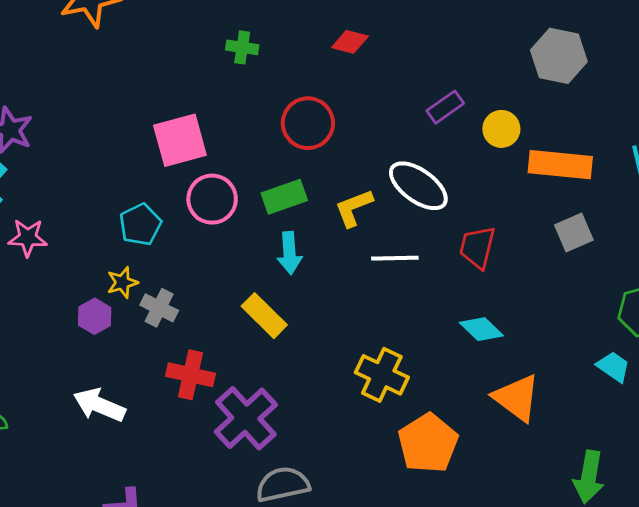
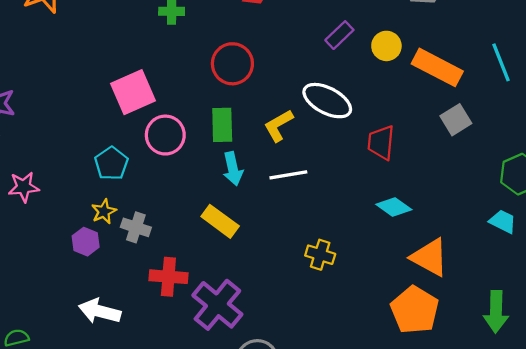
orange rectangle: (560, 165) -> (437, 67), turned 30
green rectangle: (284, 197) -> (222, 125), turned -64
white line: (395, 258) -> (288, 175), moved
yellow cross: (382, 375) -> (320, 255), size x0.7
orange pentagon: (428, 443) -> (415, 310), moved

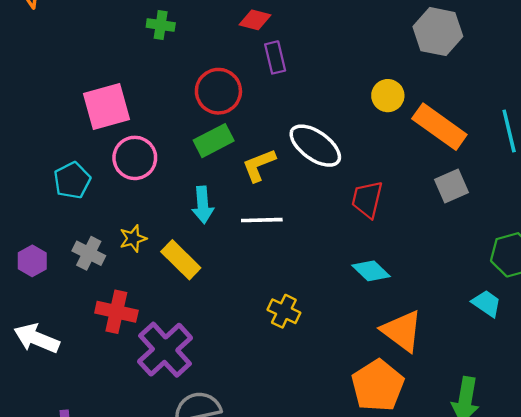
purple rectangle: (339, 35) -> (275, 57), moved, turned -68
green rectangle: (222, 125) -> (214, 141), moved, turned 56
yellow star: (104, 211) -> (133, 238), moved

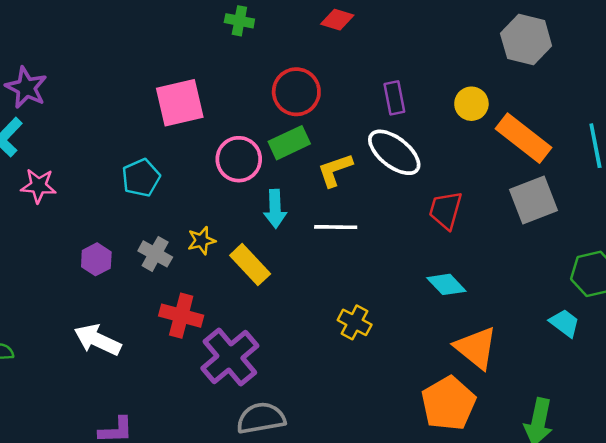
purple rectangle: (275, 57) -> (394, 98), moved
pink circle: (135, 158) -> (239, 159), moved
gray square: (452, 186) -> (533, 200), size x1.4

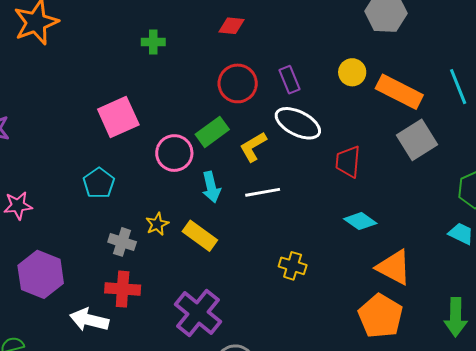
red circle: (296, 92) -> (238, 83), moved
purple hexagon: (96, 259) -> (41, 274), moved, size x1.8
red cross: (181, 316) -> (123, 289), moved

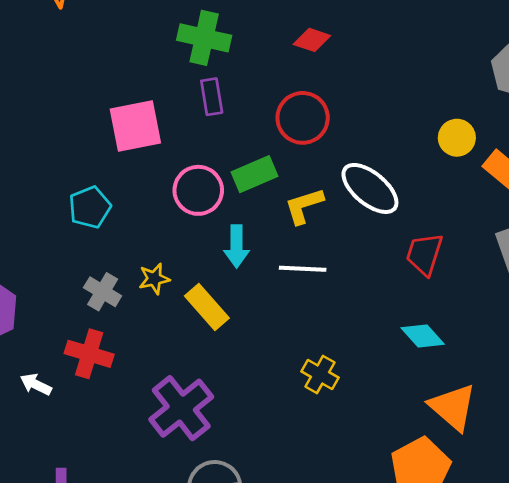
green cross: (153, 42) -> (204, 38), size x1.6
purple rectangle: (290, 80) -> (212, 97), moved
white arrow: (89, 320) -> (36, 384), size x0.6

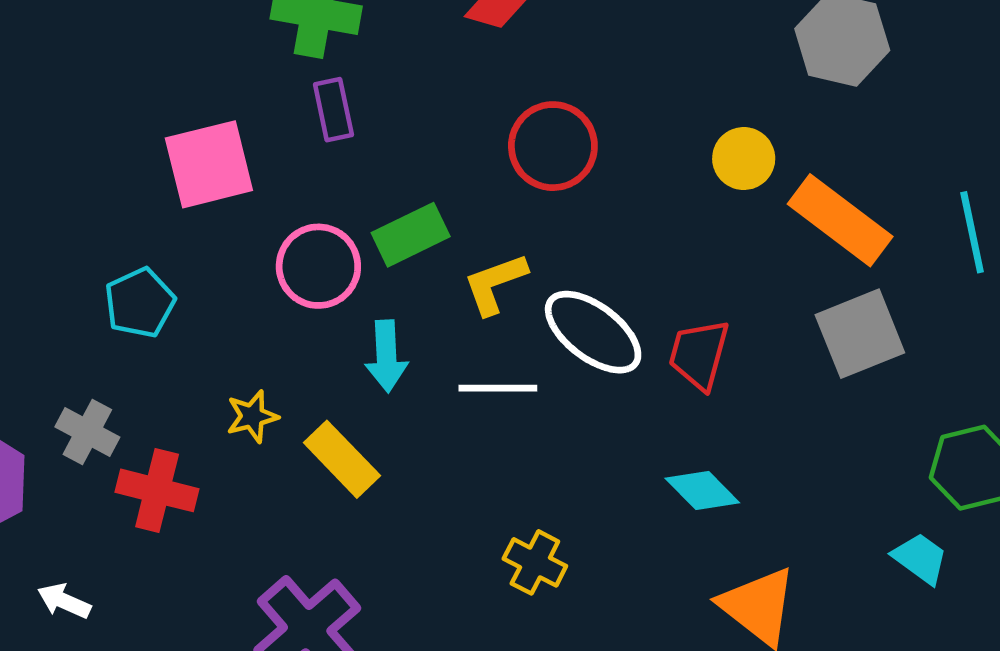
red circle: (303, 118) -> (553, 146), moved
white ellipse: (370, 188) -> (593, 332), moved
gray cross: (103, 292) -> (87, 432), moved
red cross: (89, 354) -> (157, 490), moved

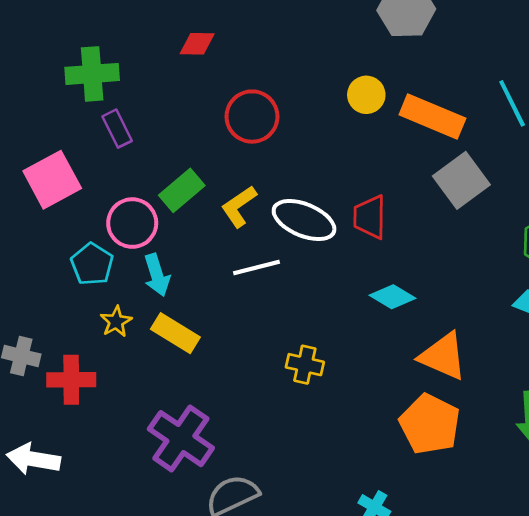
cyan pentagon: (140, 303) -> (92, 264), moved
cyan arrow: (386, 356) -> (157, 275), moved
white arrow: (64, 601) -> (33, 459), size x1.6

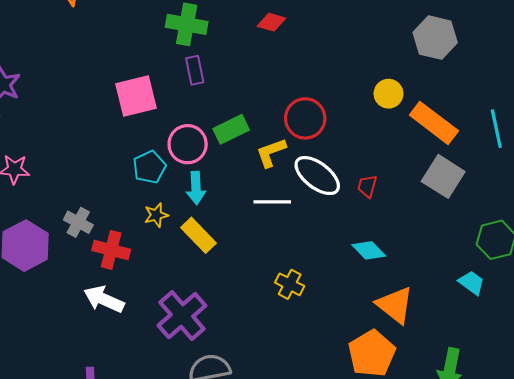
red circle: (252, 117) -> (305, 118), moved
gray square: (461, 180) -> (443, 176), turned -36
red trapezoid: (370, 217) -> (367, 186), size x0.7
white arrow: (33, 459) -> (104, 299), moved

